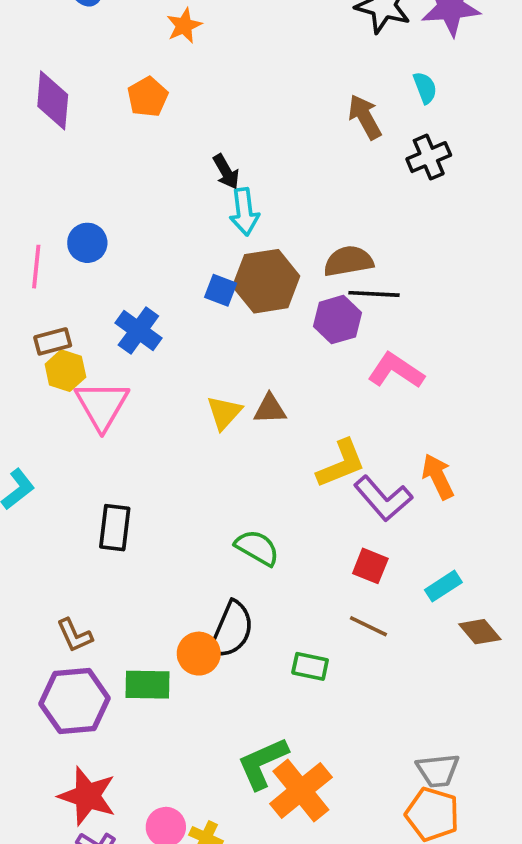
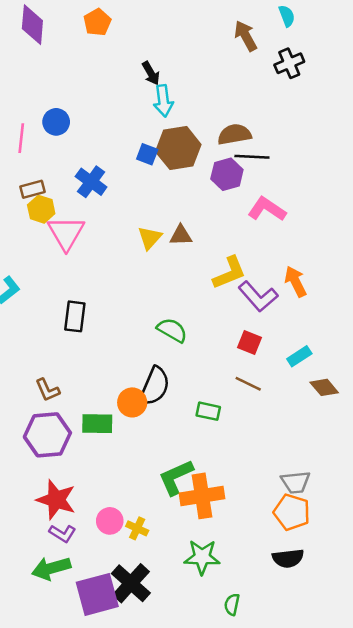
orange cross: (301, 790) -> (202, 496), turned 30

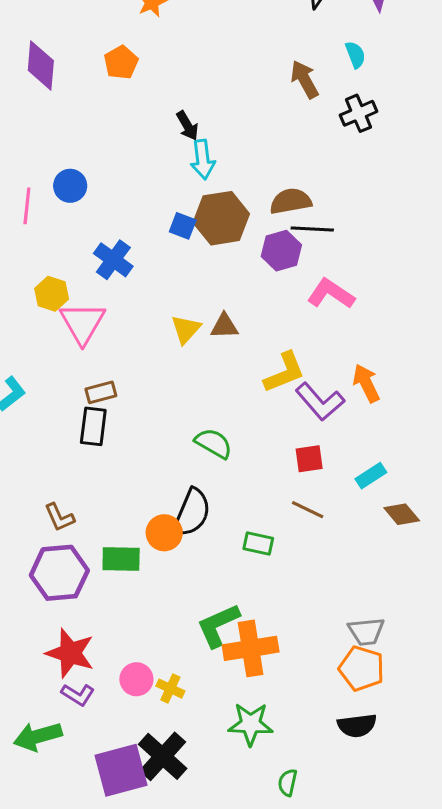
brown rectangle: (32, 189) -> (101, 392), moved
red square: (249, 343) -> (309, 459), turned -30
green arrow: (51, 568) -> (38, 736), moved

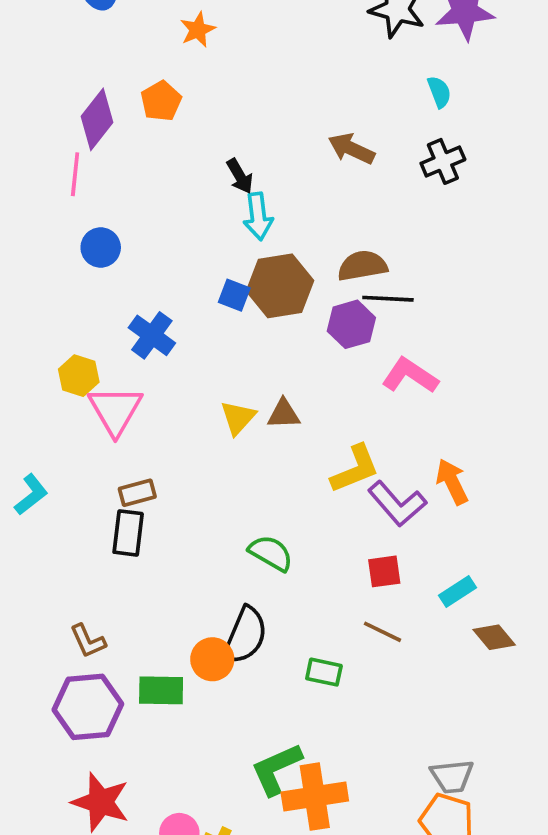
purple diamond: (41, 66) -> (97, 119), moved, turned 33
brown arrow: (305, 79) -> (351, 149), moved, turned -36
pink line: (27, 206) -> (75, 174), moved

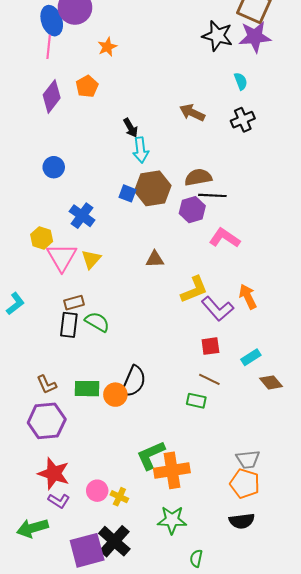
pink line: (75, 174) -> (49, 47), moved
yellow triangle: (238, 418) -> (91, 259), moved
green semicircle: (271, 553) -> (97, 322), moved
green rectangle: (324, 672) -> (196, 401), moved
green rectangle: (161, 690) -> (87, 389), moved

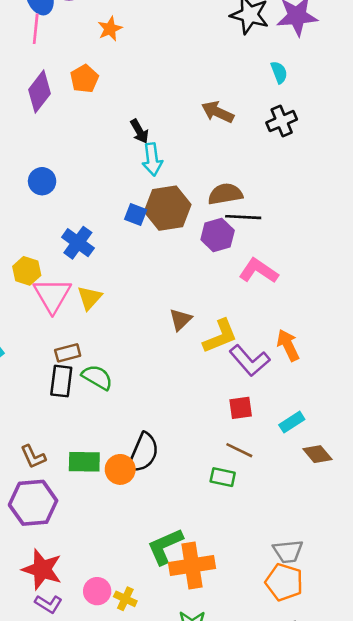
brown triangle: (155, 259) -> (180, 320), moved, turned -42

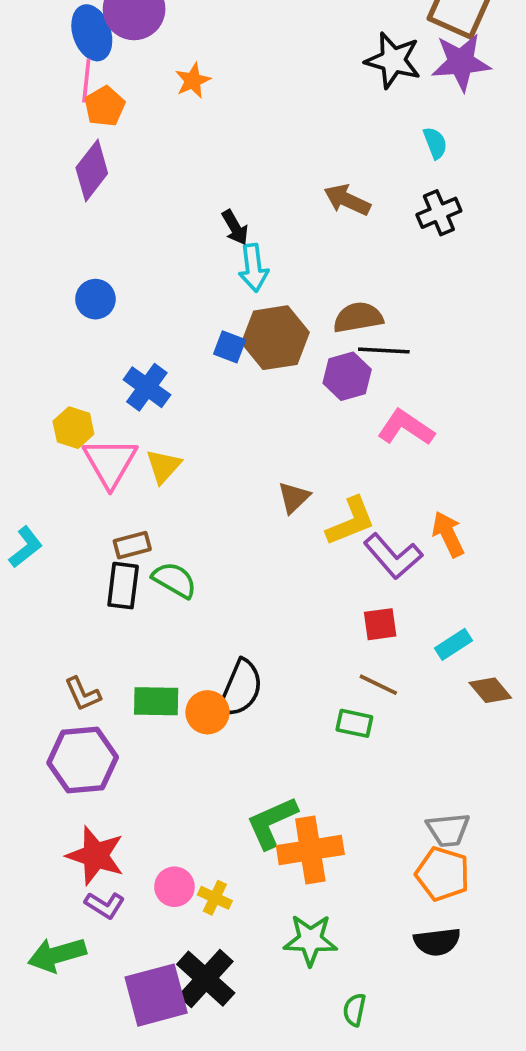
orange pentagon: (84, 79) -> (105, 106), moved

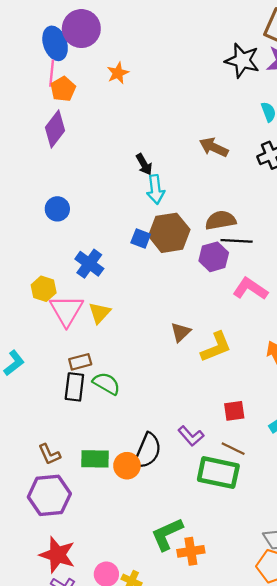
purple L-shape: (393, 556) -> (191, 436), moved, size x0.7
green rectangle: (354, 723) -> (218, 473), size x1.8
orange cross: (310, 850) -> (191, 551), size x0.7

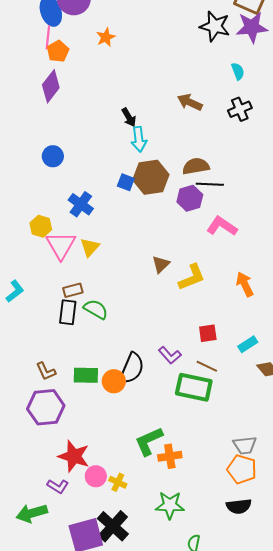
red star: (57, 555) -> (74, 456), moved

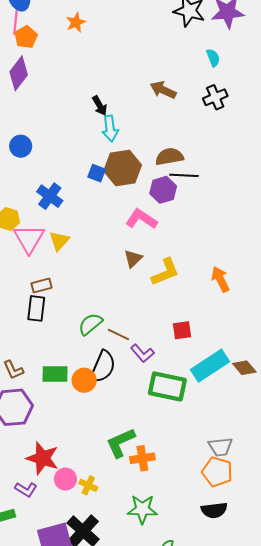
pink L-shape: (222, 226) -> (141, 219), moved
green semicircle: (96, 309) -> (90, 324), moved, turned -70
cyan rectangle: (248, 344) -> (210, 366), moved, size x1.8
brown line: (207, 366) -> (118, 334), moved

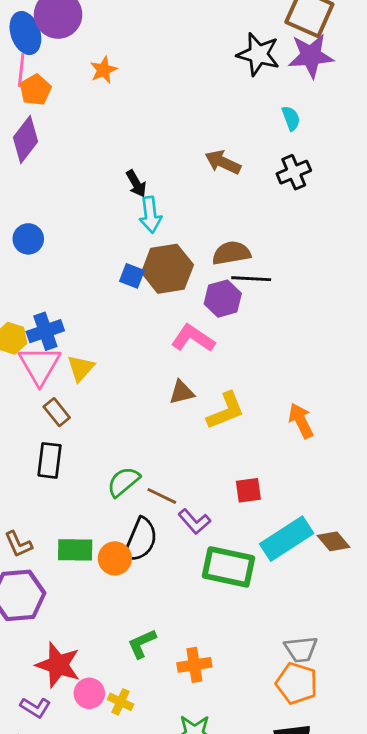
blue cross: (50, 196) -> (45, 331), moved, turned 35
brown triangle: (133, 259) -> (182, 392), turned 30
brown rectangle: (41, 286) -> (57, 412), moved, turned 66
green L-shape: (121, 443) -> (142, 644), moved, size x0.7

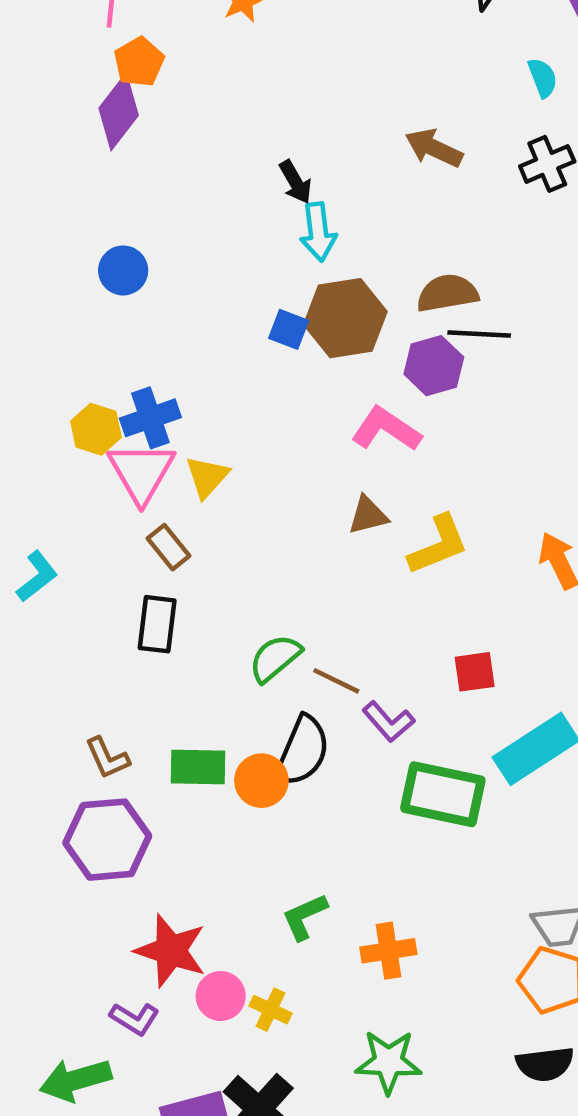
orange pentagon: (35, 90) -> (139, 62), moved

